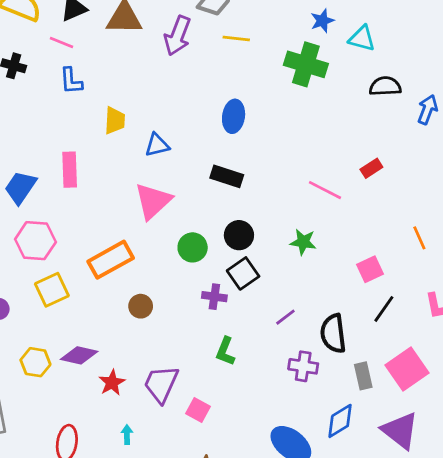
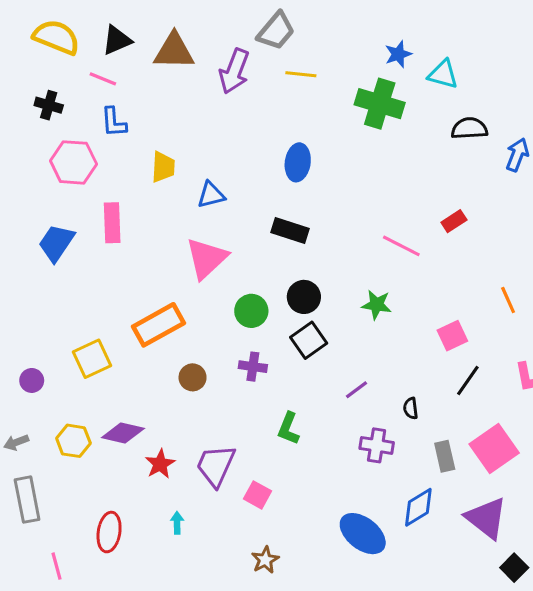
pink hexagon: (35, 241) -> (73, 162), moved
purple cross: (214, 297) -> (253, 367), moved
black semicircle: (333, 334) -> (411, 408), size x0.5

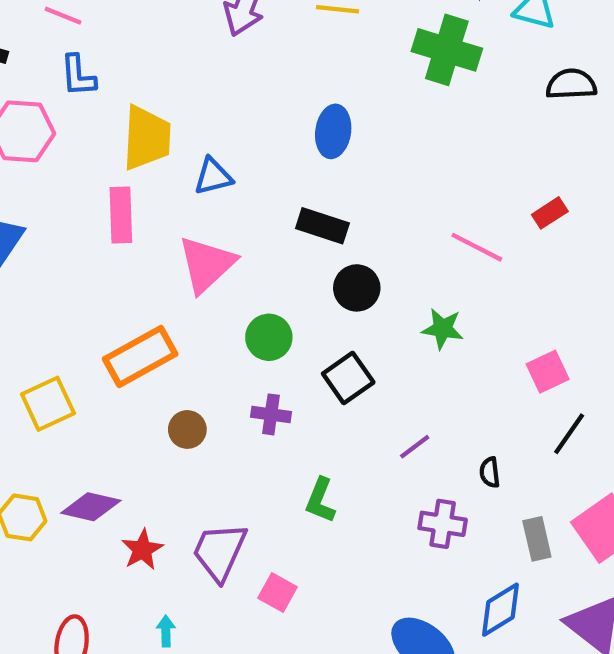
yellow trapezoid: (163, 167) -> (147, 138), size x1.5
pink rectangle: (112, 223) -> (121, 215), moved
black circle: (304, 297) -> (357, 288), moved

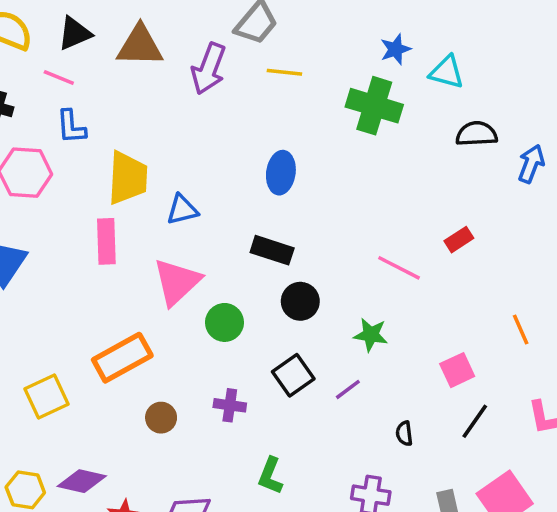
green circle: (269, 337) -> (224, 322), moved
purple line: (415, 447) -> (348, 389), moved
black semicircle: (490, 472) -> (404, 433), moved

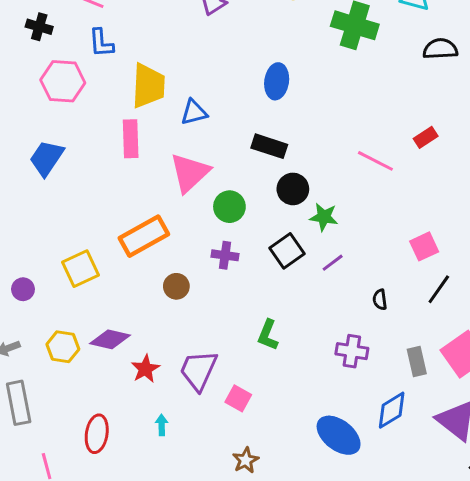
green star: (371, 335) -> (324, 217), moved
purple cross: (230, 405) -> (225, 255), moved

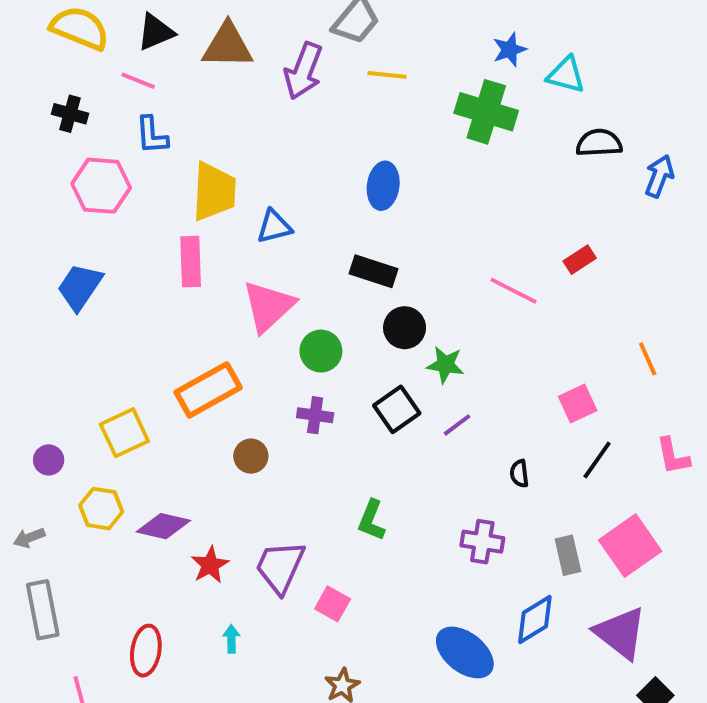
yellow hexagon: (63, 347) -> (101, 509), moved

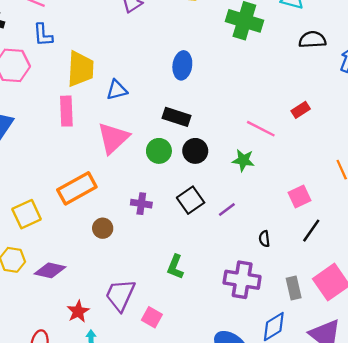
green circle: (321, 351) -> (159, 151), moved
green star: (445, 365) -> (243, 160), moved
purple cross: (482, 542) -> (242, 280), size x1.4
red star: (210, 565) -> (78, 311), moved

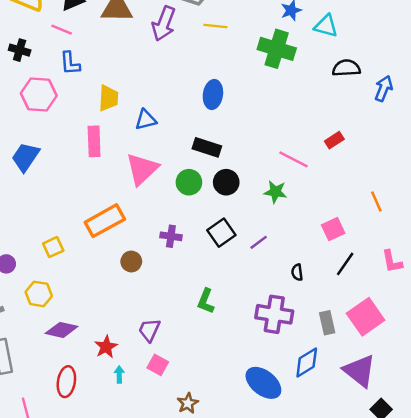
yellow trapezoid: (80, 69) -> (108, 98), size x0.7
yellow square: (27, 214) -> (53, 247), size x0.7
purple diamond: (50, 270) -> (62, 330), moved
purple trapezoid: (120, 295) -> (149, 330), size x0.7
pink square: (152, 317) -> (158, 365), moved

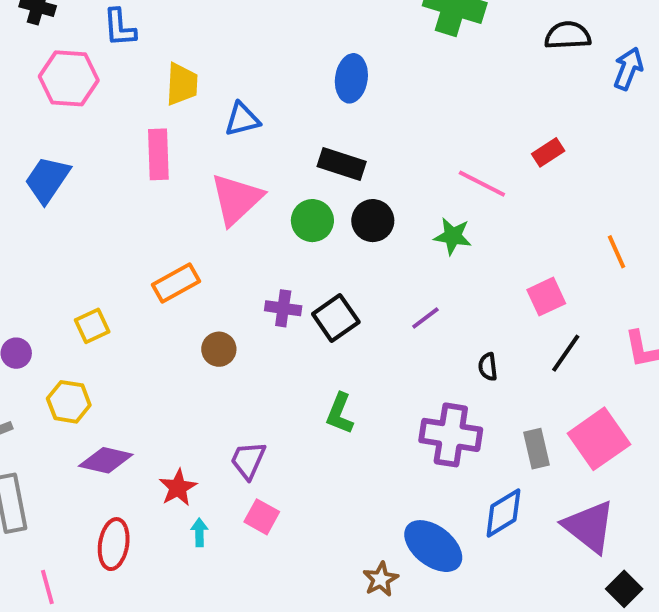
orange rectangle: (105, 221) -> (176, 283), size x0.7
black square: (221, 233) -> (336, 318), moved
brown star: (188, 403) -> (381, 579), moved

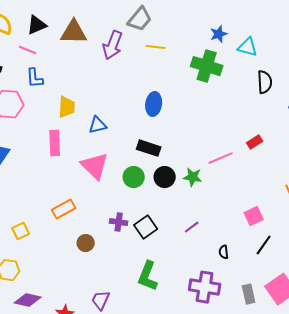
black semicircle: (568, 35) -> (265, 82), turned 90
pink line: (482, 184) -> (221, 158), turned -50
pink triangle: (236, 199) -> (95, 166), turned -32
green star: (453, 236) -> (193, 177), moved
green L-shape: (340, 414) -> (148, 276), size x1.4

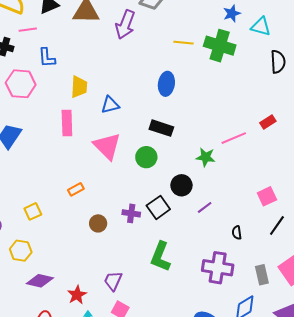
yellow line: (156, 47) -> (183, 43), moved
pink line: (28, 50) -> (28, 30), moved, turned -30
black circle: (165, 177) -> (181, 185), moved
orange rectangle: (64, 209) -> (76, 189), size x0.7
purple cross: (119, 222) -> (131, 213), moved

